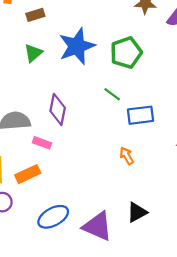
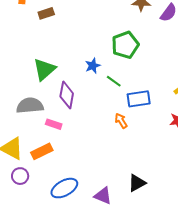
blue star: (77, 46) -> (93, 66), moved, size x0.5
green triangle: (33, 53) -> (44, 69), moved, size x1.4
orange arrow: (127, 156) -> (121, 121), moved
purple triangle: (98, 226) -> (103, 196), size x0.7

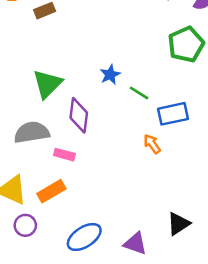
green pentagon: (125, 45) -> (186, 44), moved

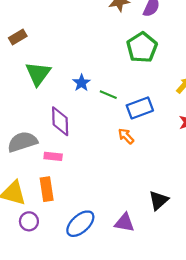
green triangle: (47, 84) -> (38, 74), moved
orange rectangle: (51, 191) -> (47, 189), turned -60

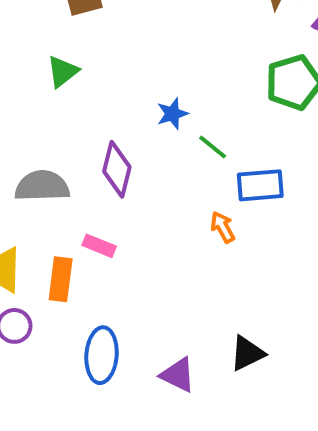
green triangle: (38, 74) -> (63, 72), moved, size x0.7
pink rectangle: (53, 156) -> (99, 246), moved
blue ellipse: (80, 224) -> (102, 355), turned -60

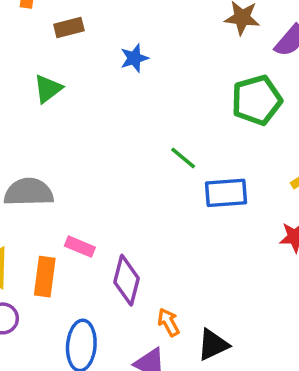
blue star: (172, 114) -> (134, 58), moved
purple diamond: (117, 169) -> (127, 280), moved
orange arrow: (223, 227) -> (168, 322), moved

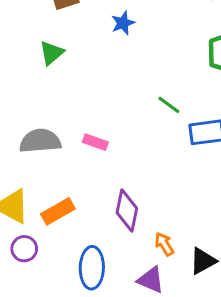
pink rectangle: (80, 247) -> (95, 142), moved
orange rectangle: (45, 277) -> (58, 211), turned 56

